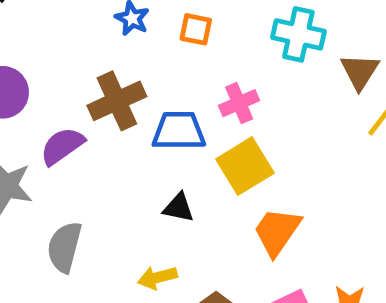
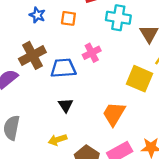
yellow square: (245, 166) -> (139, 79), moved, turned -32
black triangle: (179, 208) -> (66, 105), turned 49

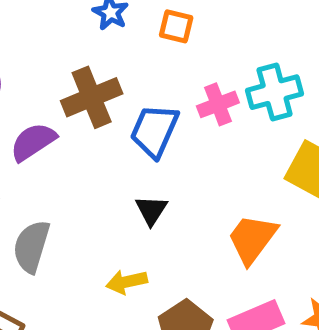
cyan cross: (118, 18) -> (275, 92), moved, turned -30
blue trapezoid: (63, 68) -> (154, 131), turned -68

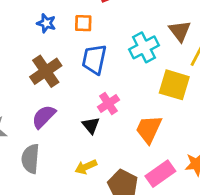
pink cross: (218, 104) -> (108, 103), moved
blue trapezoid: (154, 131) -> (94, 59), moved
purple semicircle: (33, 142) -> (44, 117), moved

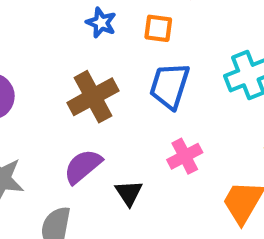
black triangle: (91, 125) -> (129, 193), moved

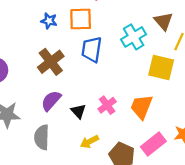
orange square: (158, 28) -> (81, 19), size x1.5
pink cross: (185, 156) -> (107, 105), moved

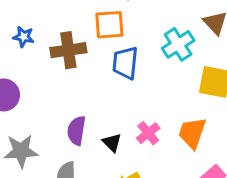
blue star: (49, 21) -> (24, 37), moved
brown cross: (51, 62) -> (68, 50), moved, turned 32
purple semicircle: (51, 101) -> (77, 131), turned -30

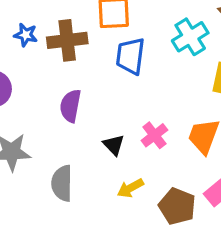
blue star: (24, 37) -> (26, 35), moved
purple semicircle: (77, 131) -> (70, 106), moved

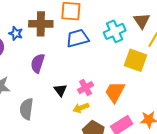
blue star: (26, 35) -> (16, 33), moved
blue trapezoid: (130, 56) -> (77, 38), turned 60
yellow arrow: (130, 188) -> (81, 108), moved

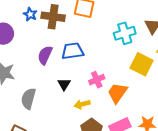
blue star: (16, 33) -> (30, 14), moved
blue trapezoid: (77, 38) -> (73, 51), moved
pink cross: (86, 88) -> (97, 80), moved

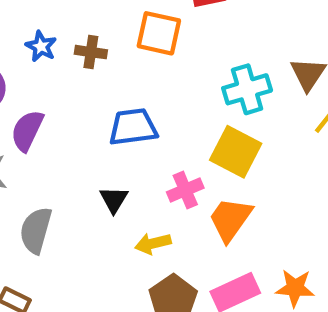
brown cross: (53, 17) -> (91, 52), size x0.6
purple semicircle: (45, 55) -> (27, 131), moved
yellow square: (142, 64) -> (236, 152), moved

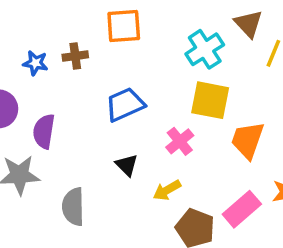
orange trapezoid: (230, 219) -> (248, 140), moved

